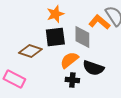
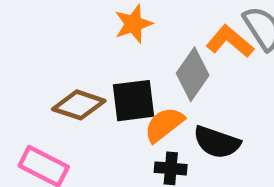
black square: (55, 37) -> (133, 101), moved
gray diamond: (82, 37) -> (193, 74), turned 35

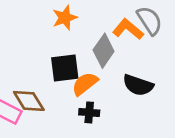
brown diamond: (79, 105) -> (29, 101), moved, turned 40
black semicircle: (217, 142) -> (138, 85), moved

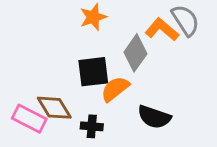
black semicircle: (138, 85) -> (154, 117), moved
black cross: (89, 112) -> (92, 126), moved

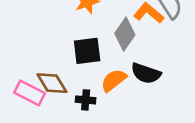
orange semicircle: (115, 89) -> (114, 80), moved
black semicircle: (154, 117) -> (146, 73), moved

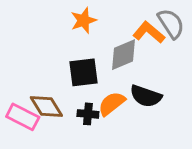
gray diamond: (125, 34) -> (124, 55), turned 32
black cross: (86, 100) -> (88, 114), moved

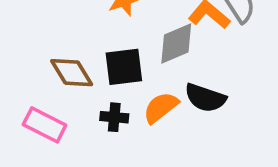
brown diamond: (46, 107) -> (72, 73), moved
black cross: (88, 114) -> (114, 117), moved

